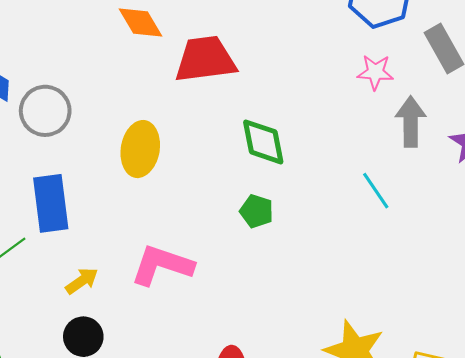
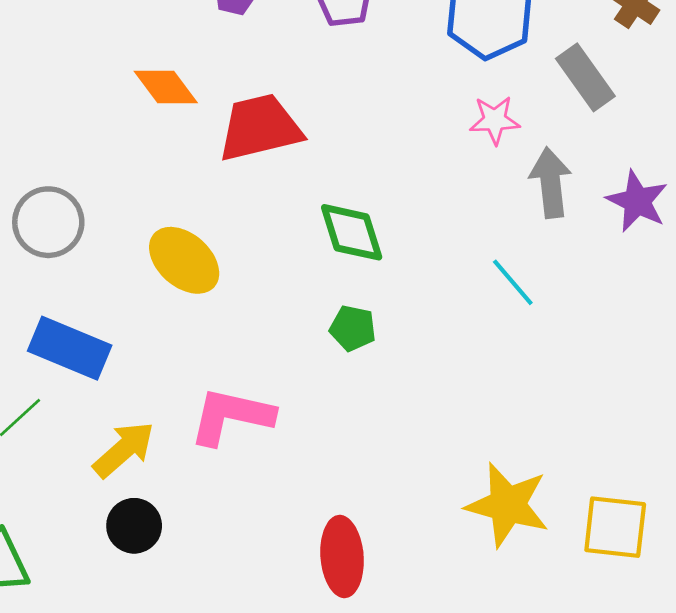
yellow ellipse: (140, 149) -> (184, 260), turned -52
blue rectangle: (51, 203) -> (70, 348), turned -54
yellow arrow: (82, 281) -> (124, 450), size x1.4

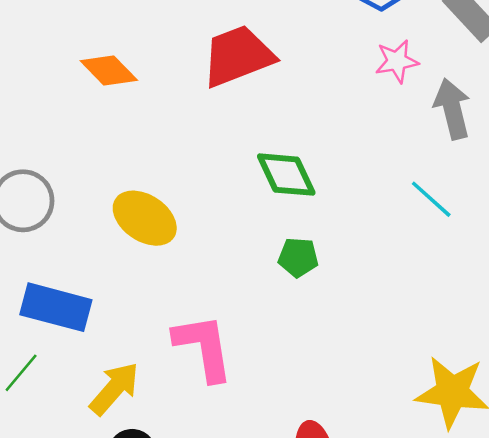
red trapezoid: (260, 128) -> (238, 56), moved
pink L-shape: (231, 416) -> (203, 347), turned 76

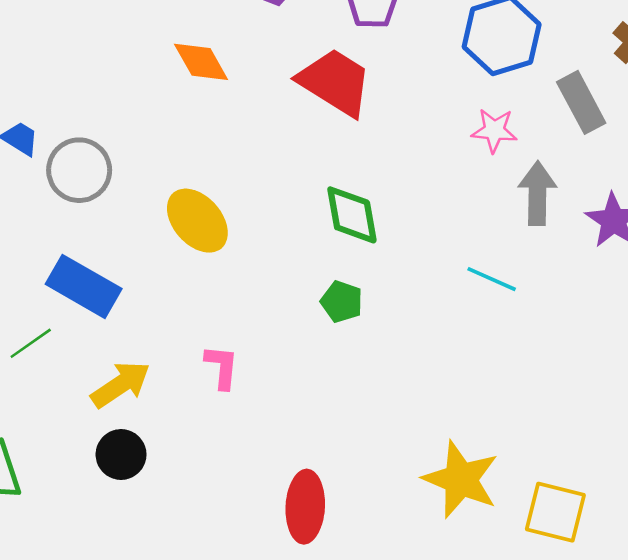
red trapezoid: (238, 56) -> (335, 82), turned 38
cyan line: (431, 199) -> (492, 279), turned -33
pink L-shape: (203, 347) -> (222, 367), size x0.6

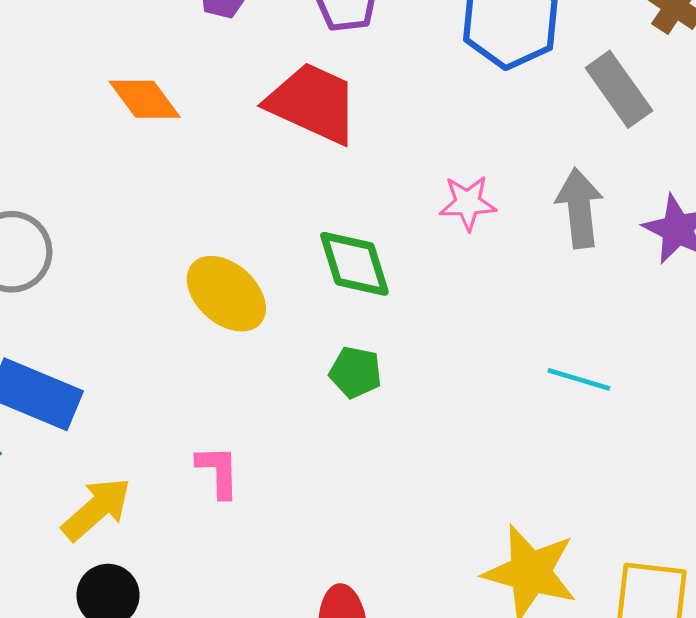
pink star: (494, 130) -> (468, 203), moved
yellow ellipse: (197, 221) -> (226, 294), moved
cyan line: (492, 279) -> (579, 379), moved

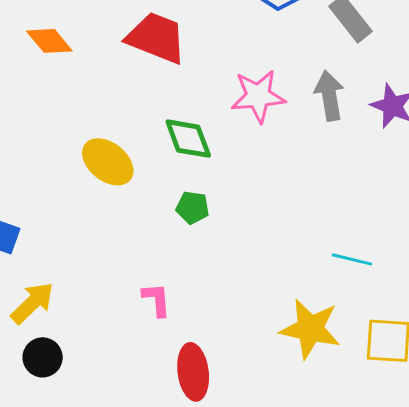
pink star: (468, 203) -> (258, 96), size x1.5
cyan line: (579, 379) -> (352, 259), moved
pink L-shape: (218, 471) -> (156, 300), moved

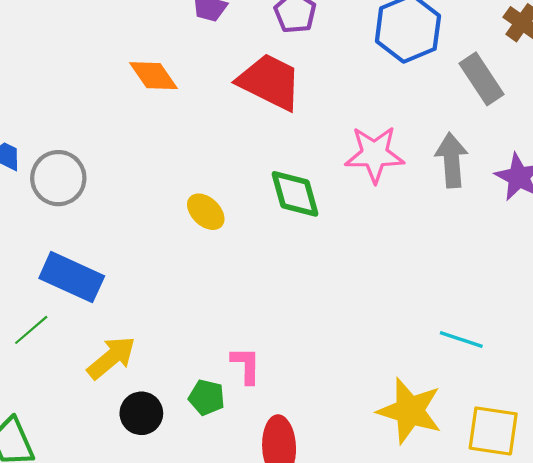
yellow ellipse: (108, 162) -> (206, 212), size x0.7
green pentagon: (193, 207) -> (207, 397), moved
black circle: (43, 357) -> (141, 413), moved

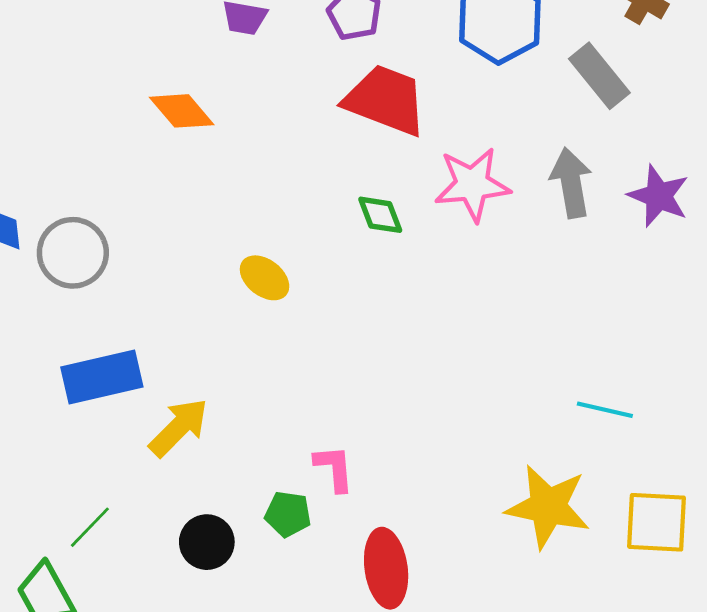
red trapezoid: (270, 82) -> (386, 100), moved
green diamond: (295, 194) -> (380, 215), moved, size x0.7
blue rectangle: (72, 277) -> (102, 377), turned -32
green line: (31, 330) -> (90, 527), moved
yellow arrow: (111, 358) -> (179, 427), moved

